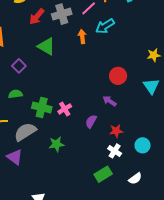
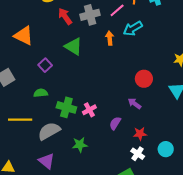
red arrow: (37, 17) -> (65, 16), turned 102
purple triangle: (15, 157) -> (46, 161), moved

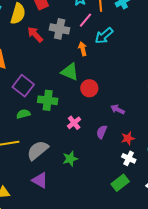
gray cross: (90, 15) -> (60, 29), turned 36
green triangle: (73, 47) -> (70, 72), moved
purple square: (45, 65) -> (23, 86), size x1.5
red circle: (144, 79) -> (89, 88), moved
green cross: (66, 107) -> (48, 100), moved

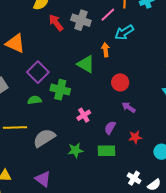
orange arrow: (83, 49) -> (106, 50), moved
red circle: (89, 88) -> (120, 82), moved
white cross: (129, 158) -> (134, 178), moved
purple triangle: (40, 180) -> (43, 179), moved
green rectangle: (120, 183) -> (106, 151), moved, turned 30

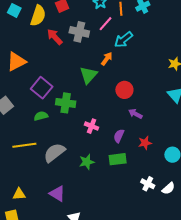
orange triangle: (15, 43) -> (16, 61), turned -45
orange arrow: (106, 50) -> (107, 59), turned 48
green triangle: (86, 64) -> (88, 75), turned 48
pink cross: (84, 115) -> (92, 126), turned -32

